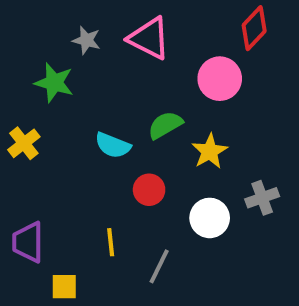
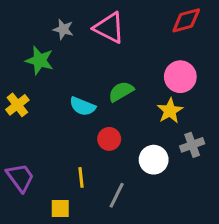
red diamond: (254, 28) -> (186, 20), turned 32
pink circle: (220, 79) -> (180, 77), moved
yellow star: (210, 151) -> (170, 111), moved
purple trapezoid: (28, 242) -> (20, 177), turned 144
yellow square: (64, 287) -> (60, 209), moved

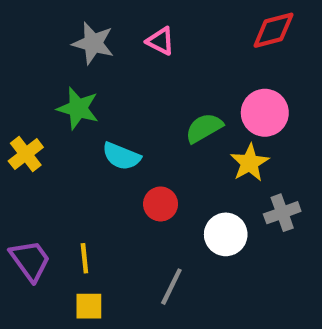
pink triangle: (109, 28) -> (161, 41), size x0.6
gray star: (63, 29) -> (93, 43), size x1.4
green star: (40, 60) -> (78, 108), moved
green semicircle: (121, 92) -> (204, 128), moved
yellow line: (81, 177) -> (84, 258), moved

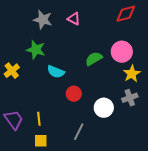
yellow star: (250, 163) -> (132, 74), moved

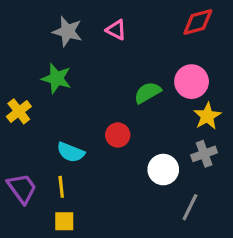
cyan semicircle: (56, 72) -> (71, 152), moved
red circle: (74, 94) -> (118, 135), moved
gray line: (79, 132) -> (190, 207), moved

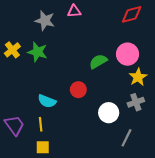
pink triangle: (116, 30) -> (74, 11), moved, turned -32
yellow cross: (19, 111) -> (12, 50), moved

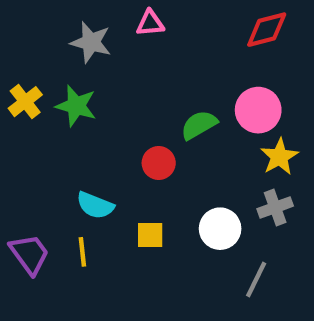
red circle: (78, 90) -> (159, 163), moved
yellow square: (43, 147) -> (150, 235), moved

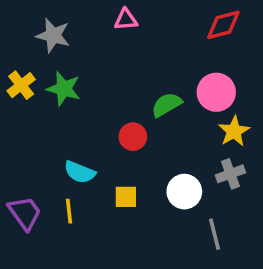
gray star: (91, 42) -> (53, 35), moved
gray line: (256, 279) -> (214, 234), turned -40

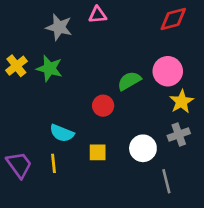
gray star: (53, 35) -> (59, 27), moved

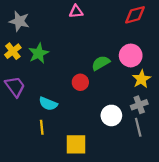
gray star: (59, 27) -> (19, 21), moved
green star: (49, 68) -> (39, 53), turned 30
yellow square: (98, 152) -> (76, 144), moved, size x1.5
purple trapezoid: (19, 165) -> (15, 87), moved
gray line: (166, 181) -> (138, 127), moved

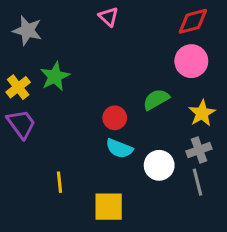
pink triangle: (76, 12) -> (109, 17), turned 48
yellow cross: (13, 51) -> (18, 87), moved
pink circle: (131, 55) -> (191, 61), moved
green semicircle: (101, 63) -> (156, 99), moved
cyan semicircle: (48, 104) -> (119, 148), moved

